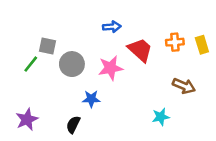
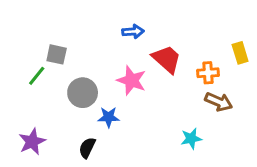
orange cross: (175, 42) -> (208, 73), moved
gray circle: (72, 64) -> (83, 93), moved
pink star: (111, 68) -> (131, 80), turned 30

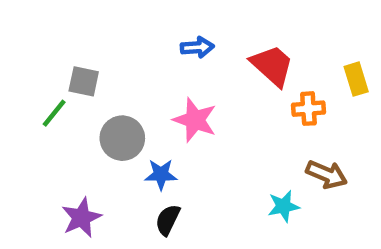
red trapezoid: (167, 59) -> (272, 65), moved
brown arrow: (219, 102) -> (327, 174), moved
purple star: (32, 142) -> (81, 218), moved
black semicircle: (87, 148) -> (168, 220), moved

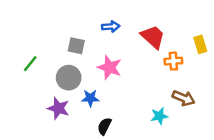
gray square: (84, 81) -> (76, 46), moved
purple star: (81, 218) -> (58, 108), moved, turned -30
black semicircle: (168, 220) -> (104, 126), moved

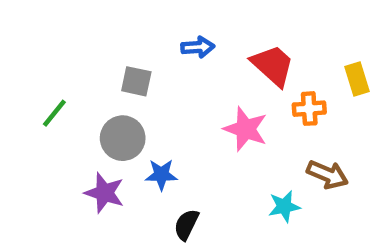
pink star: (110, 67) -> (246, 129), moved

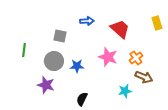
yellow rectangle: (357, 79) -> (157, 23), moved
orange cross: (309, 109) -> (136, 58), moved, turned -32
green line: (54, 113) -> (24, 50), turned -32
blue star: (161, 175) -> (77, 66), moved

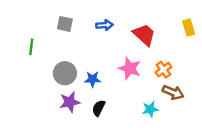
gray square: (60, 36) -> (65, 24), moved
green line: (24, 50) -> (31, 47), moved
purple star: (46, 85) -> (70, 102), moved, turned -30
black semicircle: (82, 99) -> (99, 108), moved

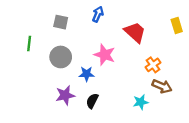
blue arrow: (105, 25) -> (98, 14), moved, turned -63
pink star: (130, 68) -> (105, 55), moved
gray circle: (65, 73) -> (61, 57), moved

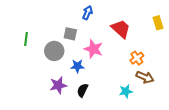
gray square: (61, 22) -> (70, 34), moved

